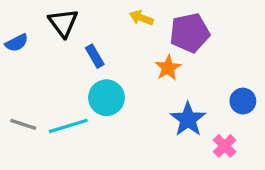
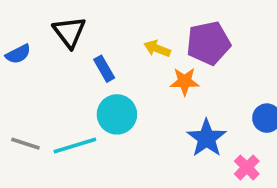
yellow arrow: (141, 18) -> (157, 49), moved
orange star: (168, 68) -> (185, 81), turned 30

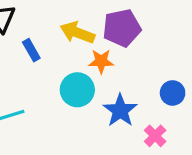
yellow arrow: (157, 49) -> (77, 33), size x1.5
cyan circle: (117, 114) -> (77, 90), moved

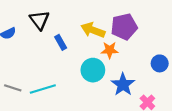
blue circle: (173, 93) -> (160, 63), moved

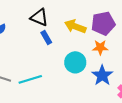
black triangle: (39, 20) -> (39, 17), moved, turned -30
orange star: (110, 50) -> (100, 47), moved

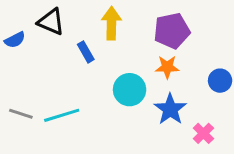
black triangle: (39, 17) -> (51, 22), moved
yellow arrow: (75, 26) -> (111, 23), moved, turned 70

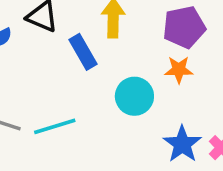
blue rectangle: (86, 52) -> (83, 52), size x1.4
blue star: (170, 109) -> (182, 144), moved

